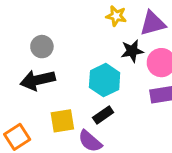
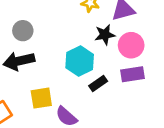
black rectangle: (103, 115) -> (98, 84), moved

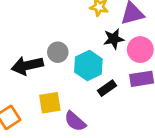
gray circle: (23, 31) -> (58, 52), moved

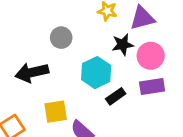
gray circle: (58, 52) -> (61, 38), moved

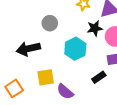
black rectangle: (116, 96) -> (99, 77), moved

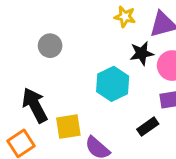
gray circle: (50, 23) -> (50, 46), moved
black arrow: (28, 49) -> (35, 105), moved, turned 75

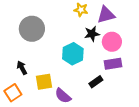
gray circle: (50, 46) -> (32, 29), size x1.6
black arrow: (35, 105) -> (22, 68), size x0.6

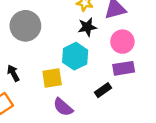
black star: (92, 34) -> (87, 27), moved
yellow square: (44, 82) -> (52, 78), moved

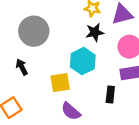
black arrow: (13, 73) -> (22, 67), moved
black rectangle: (103, 90) -> (110, 95), turned -49

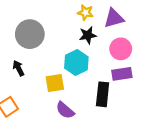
black rectangle: (110, 95) -> (103, 94), size x1.5

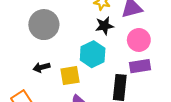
black arrow: (18, 68) -> (42, 67), moved, turned -77

